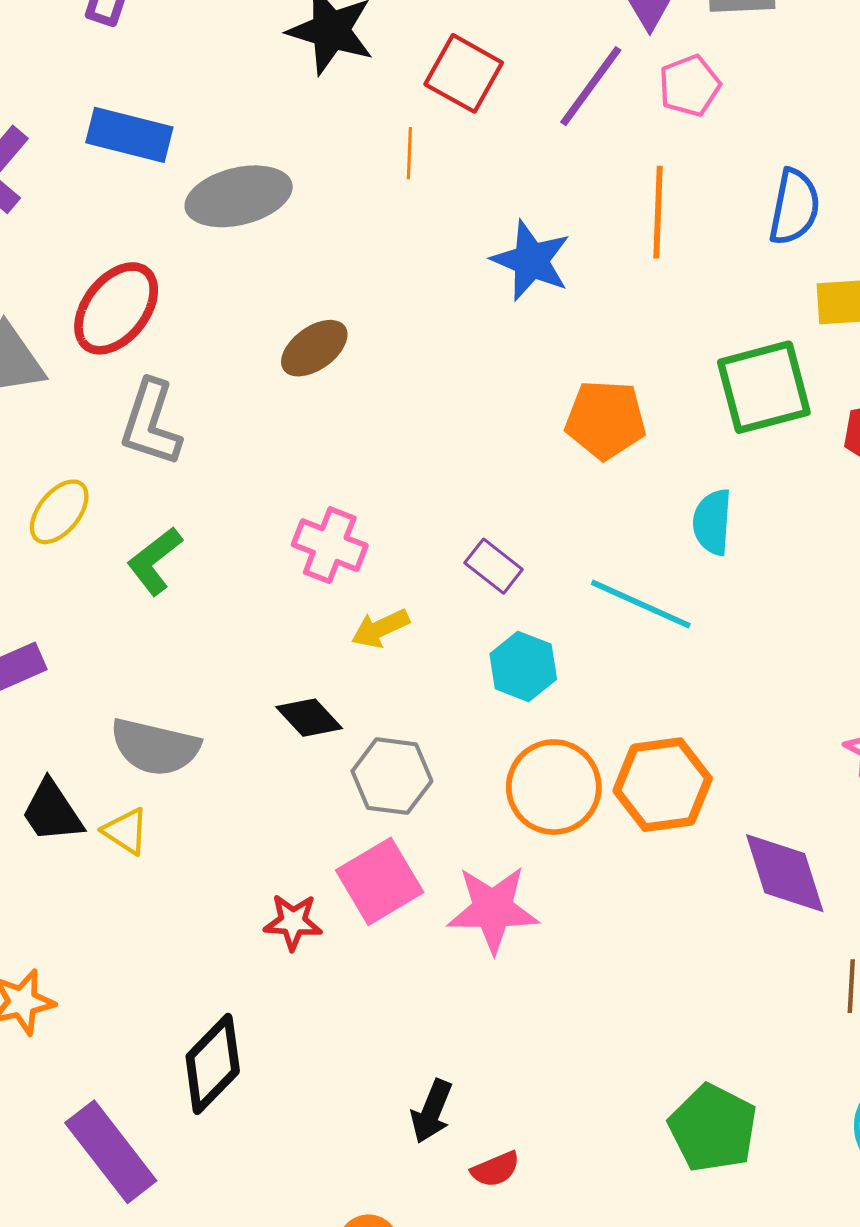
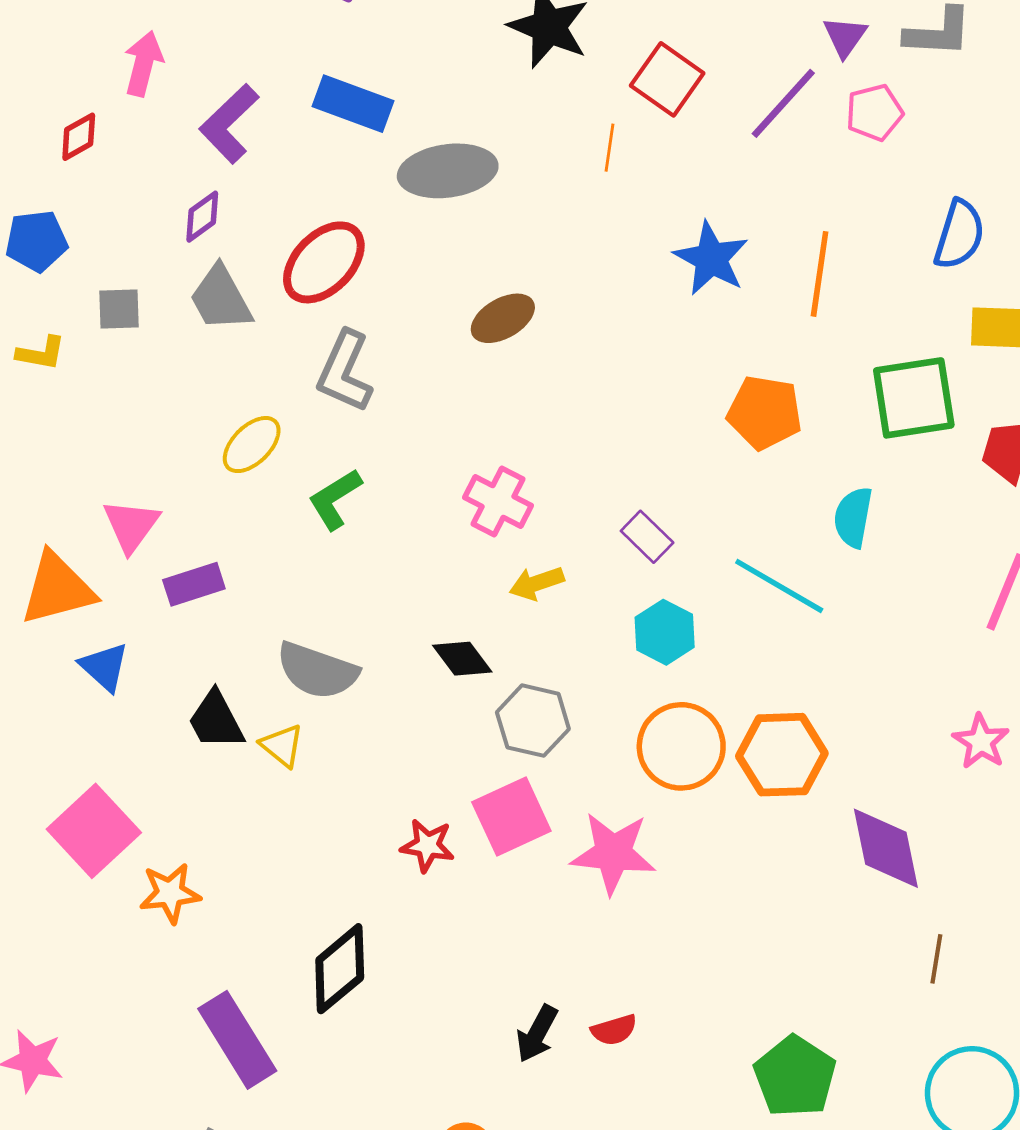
orange line: (658, 212) -> (820, 274), moved
red semicircle: (495, 1169) -> (614, 1030), moved

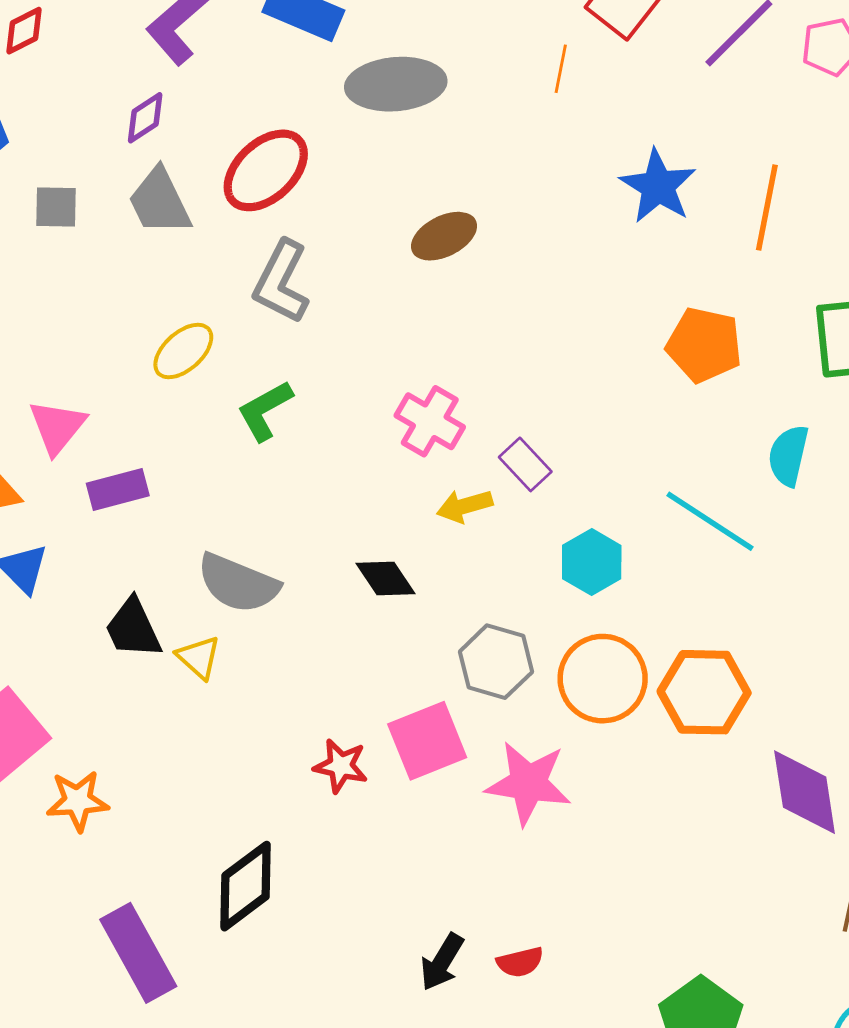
purple rectangle: (647, 537) -> (525, 464), moved
gray hexagon: (533, 721) -> (496, 662), moved

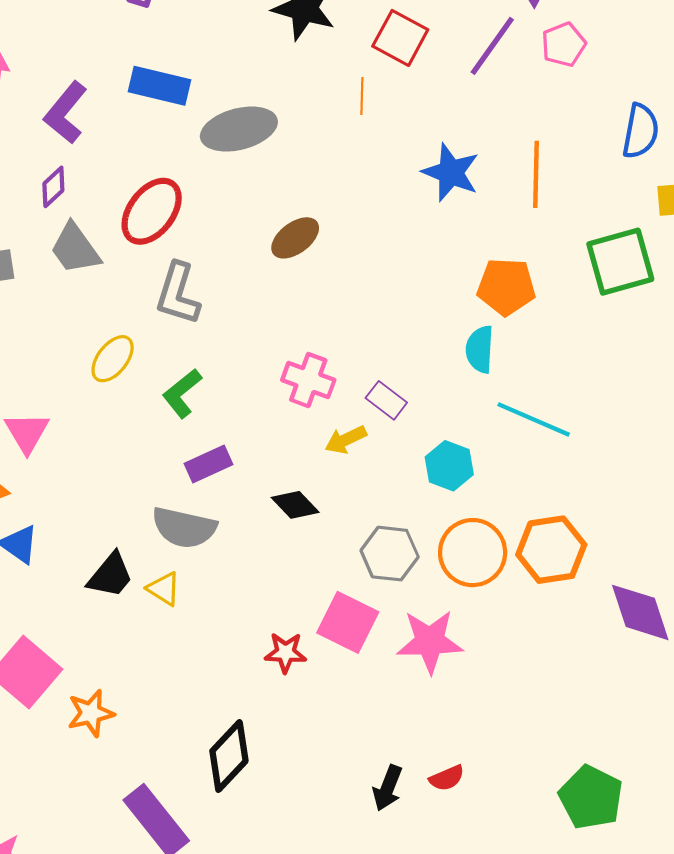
cyan semicircle: (788, 455) -> (480, 349), moved
purple rectangle: (118, 489) -> (208, 464), moved
black trapezoid: (133, 628) -> (110, 575), turned -106
pink square: (427, 741) -> (348, 622), turned -32

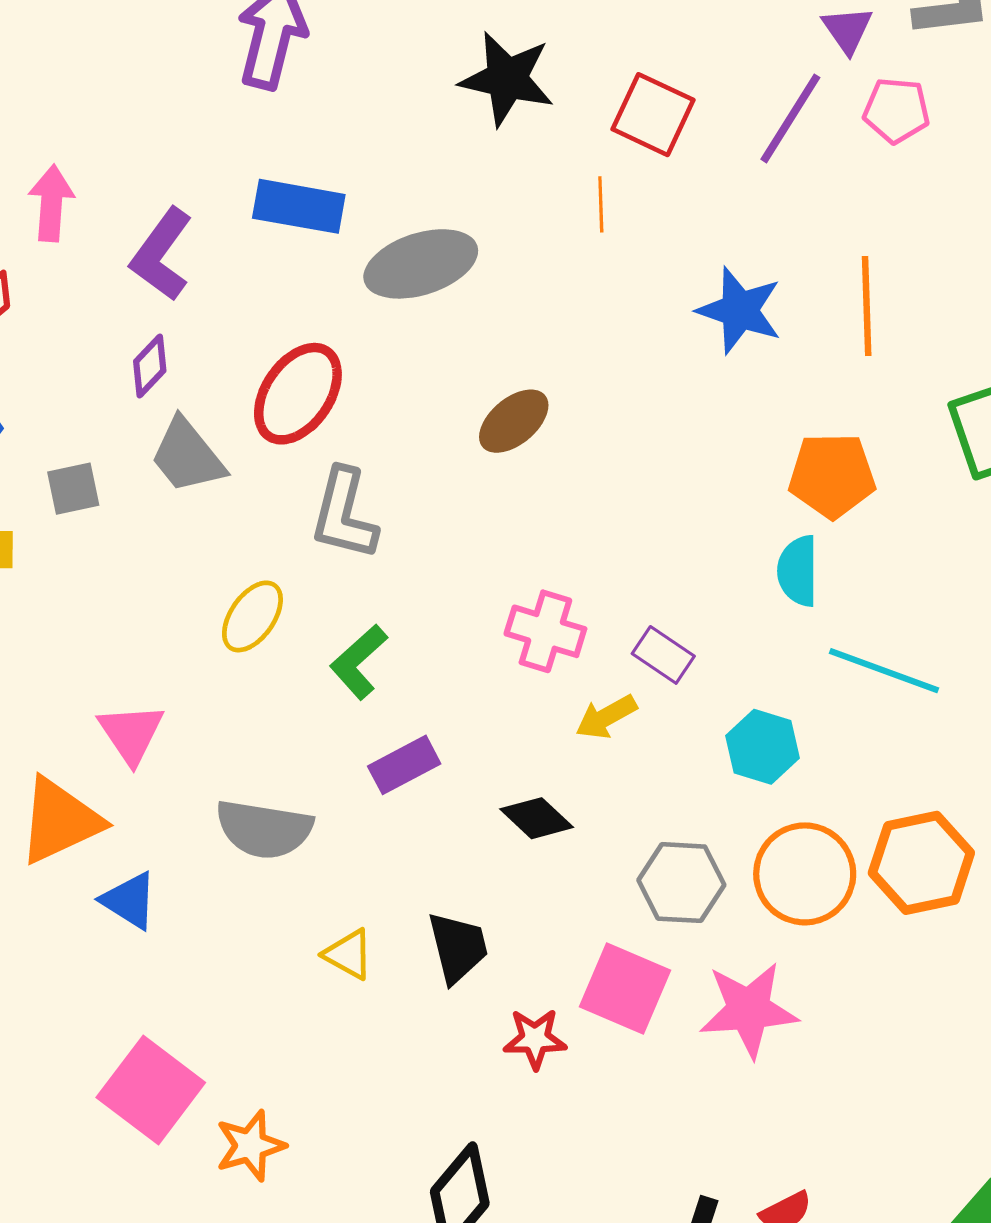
pink pentagon: (564, 45) -> (896, 110), turned 30
gray semicircle: (184, 528) -> (264, 829), moved
black trapezoid: (110, 575) -> (458, 947), moved, turned -50

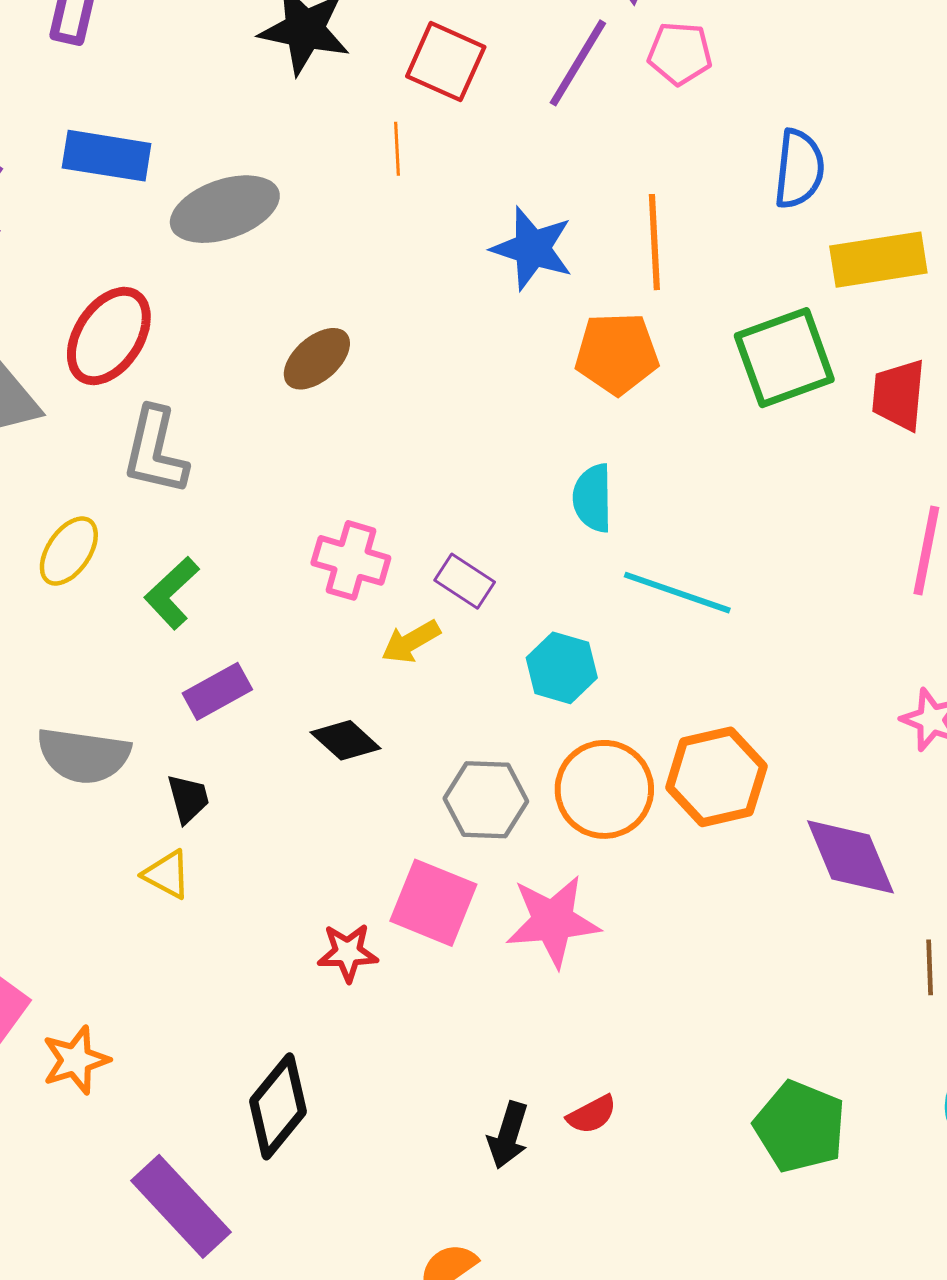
orange pentagon: (832, 475) -> (617, 354), moved
black trapezoid: (458, 947) -> (188, 799), moved, size x0.7

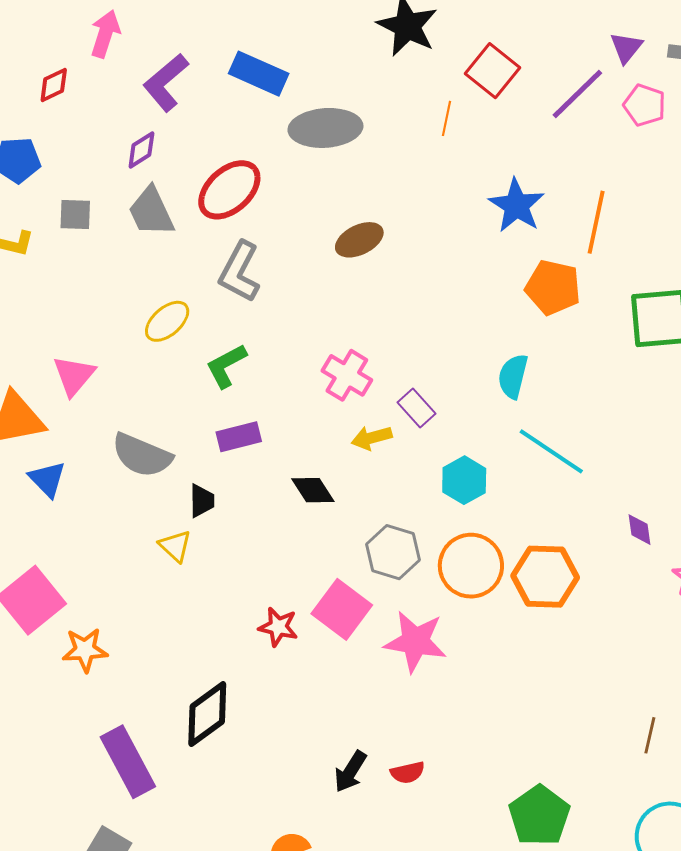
purple diamond: (851, 857) -> (639, 530), moved, size x0.5

